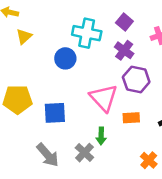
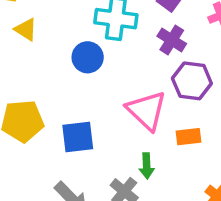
yellow triangle: (24, 36) -> (26, 29), turned -42

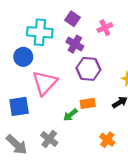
pink triangle: (147, 110) -> (45, 83), moved, turned 32
green arrow: (147, 166) -> (70, 115), moved, turned 56

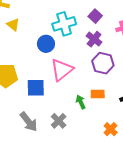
cyan cross: (40, 32) -> (64, 24), turned -30
green arrow: (70, 115) -> (81, 102), turned 96

